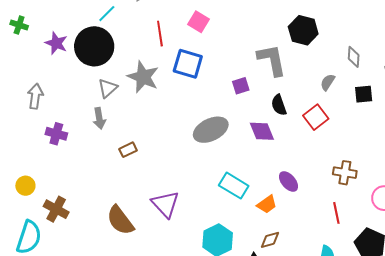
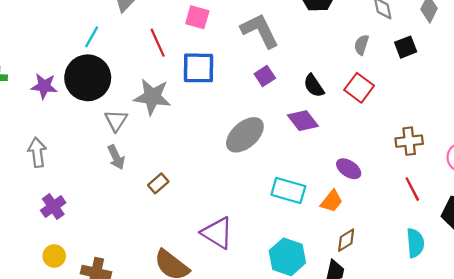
gray L-shape: (272, 60) -> (260, 31), moved
purple cross: (56, 134) -> (53, 206), moved, turned -35

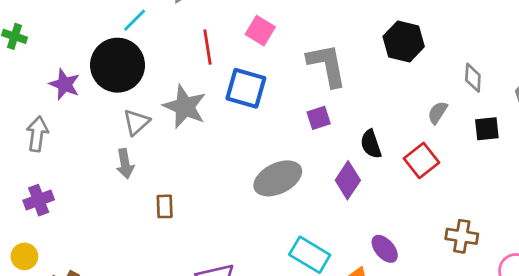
purple star: (44, 86) -> (65, 84), moved
purple diamond: (303, 121) -> (348, 180), turned 56
brown rectangle: (158, 183) -> (165, 206), turned -66

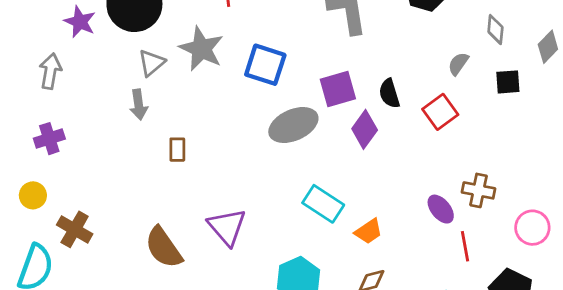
blue square: (246, 88) -> (265, 65), moved
purple square: (319, 118) -> (338, 89), moved, size x1.5
purple ellipse: (385, 249) -> (441, 209), moved

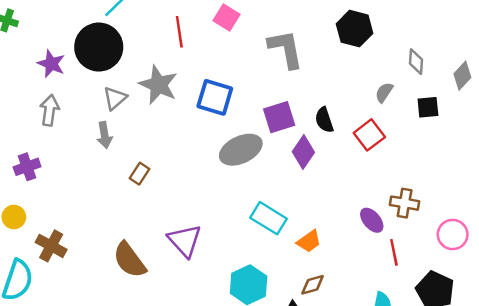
gray arrow: (50, 71) -> (50, 110), moved
brown rectangle: (177, 150) -> (140, 174), turned 35

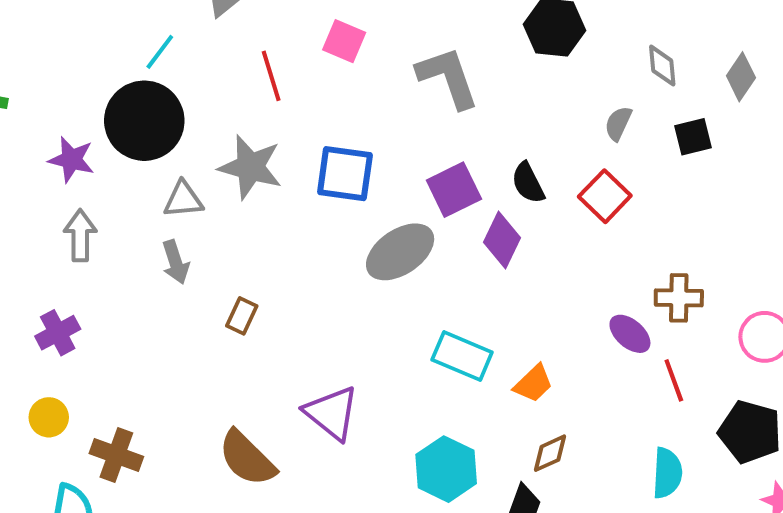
gray triangle: (115, 98) -> (183, 200), turned 45

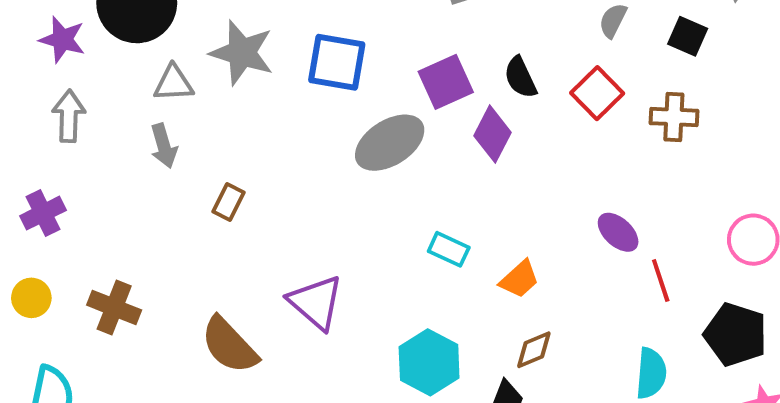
black square: (693, 137) -> (688, 36), turned 36
brown cross: (679, 298) -> (674, 117), moved
cyan rectangle: (462, 356) -> (449, 249), size x0.7
brown cross: (116, 455) -> (114, 308), moved

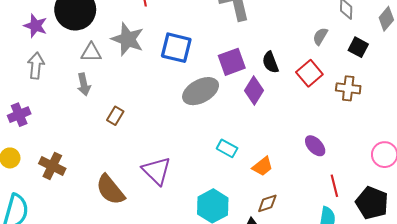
red line: (661, 280) -> (334, 186), moved

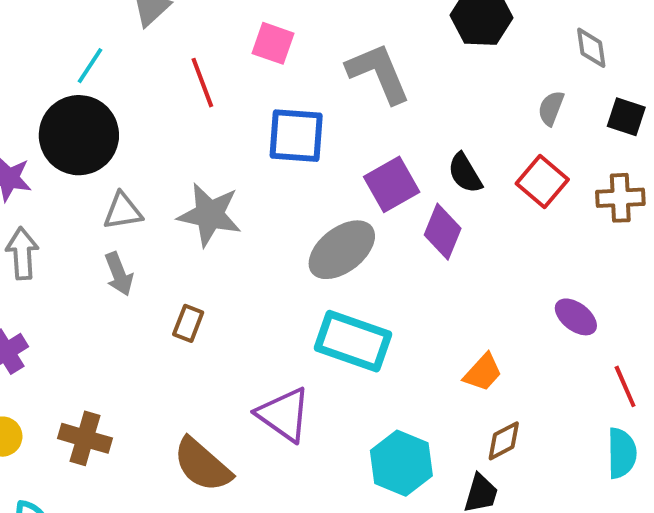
gray star: (128, 39) -> (210, 215), moved
blue square: (176, 48) -> (296, 136), moved
cyan rectangle: (227, 148) -> (353, 341), moved, size x1.8

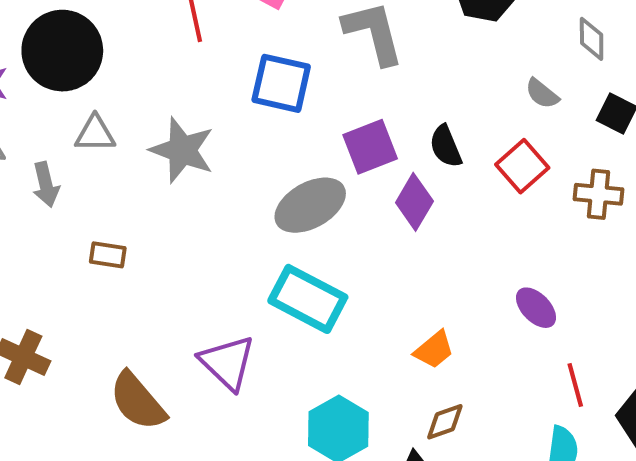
gray semicircle: (551, 108) -> (542, 94), turned -81
gray arrow: (119, 274) -> (46, 185), moved
brown rectangle: (188, 323) -> (108, 255), moved, turned 69

